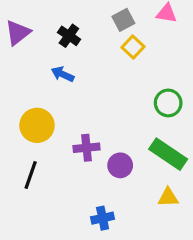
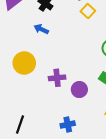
black line: (31, 175) -> (20, 124), moved

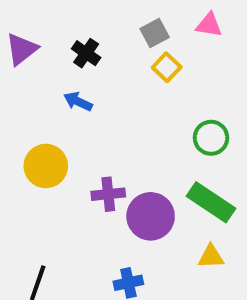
purple circle: (79, 90) -> (151, 216), size x1.5

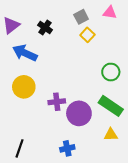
blue arrow: (78, 102) -> (25, 53), moved, size x1.6

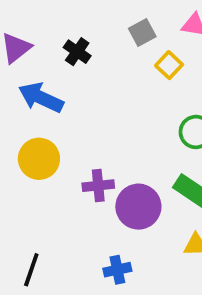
yellow square: (87, 35) -> (169, 65), moved

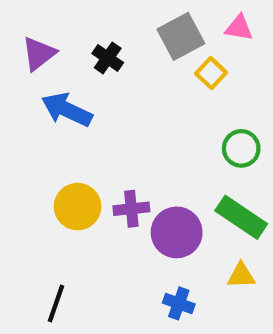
gray square: (142, 33) -> (181, 36), size x1.5
yellow circle: (39, 159) -> (78, 207), moved
blue cross: (117, 270) -> (179, 303), moved, turned 32

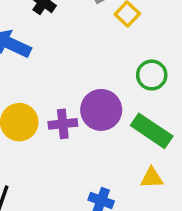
purple circle: (177, 232) -> (101, 110), moved

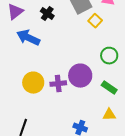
green rectangle: (152, 131) -> (109, 88), size x0.7

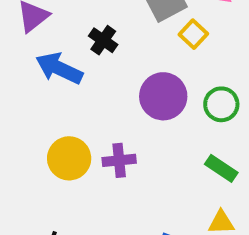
black cross: (47, 14) -> (103, 40), moved
purple circle: (80, 76) -> (163, 96), moved

